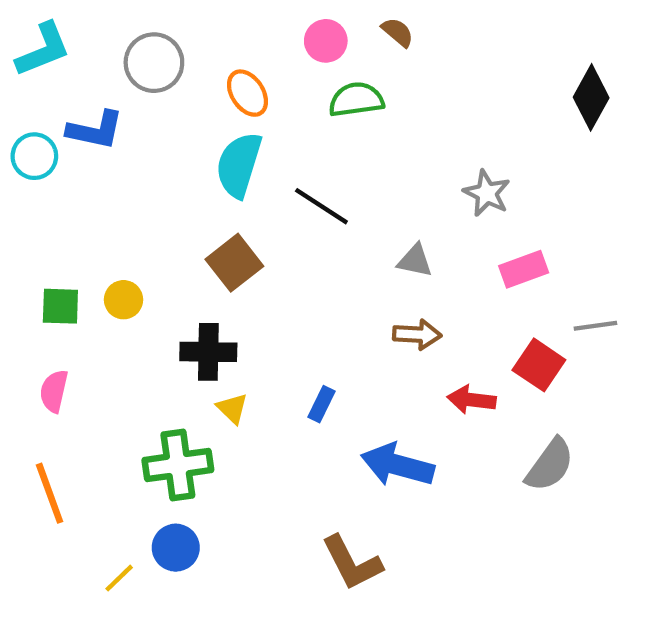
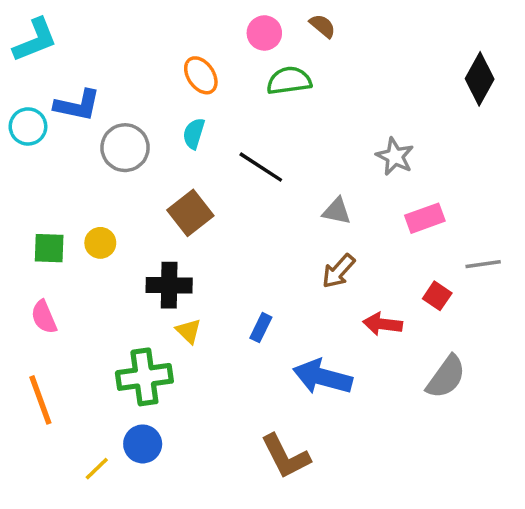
gray circle: (154, 63) -> (125, 148), moved
cyan semicircle: (239, 165) -> (194, 134), size x0.6
brown arrow: (417, 334) -> (338, 271), turned 129
red square: (539, 365) -> (437, 296), size x0.7
pink semicircle: (54, 391) -> (44, 317), turned -36

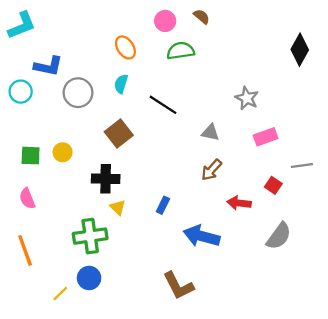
cyan circle: (28, 126) -> (21, 92), moved

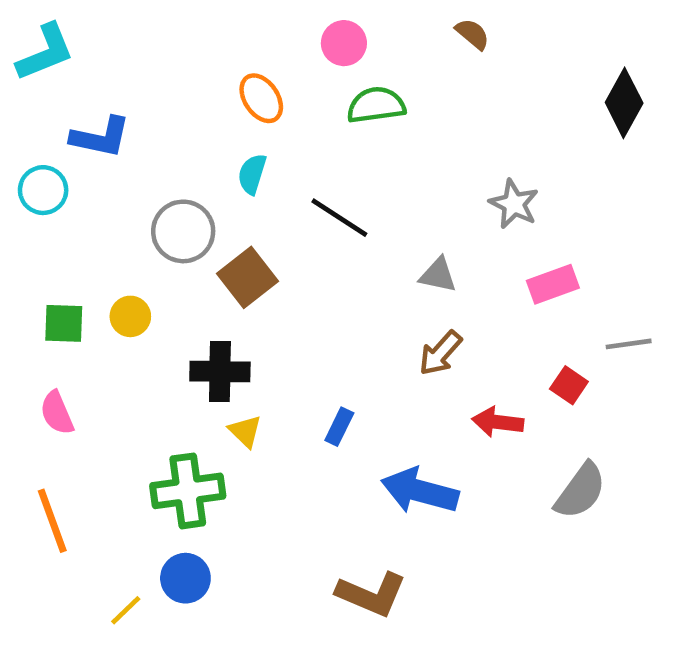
brown semicircle: (202, 17) -> (473, 34), moved
gray circle: (78, 93) -> (183, 231), moved
brown L-shape: (178, 286) -> (371, 594), turned -40

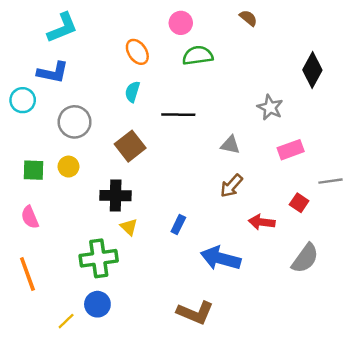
cyan L-shape: (45, 52) -> (62, 28), moved
black diamond: (624, 103) -> (312, 70), moved
black line: (339, 218) -> (178, 115), turned -32
gray circle: (183, 231) -> (75, 122), moved

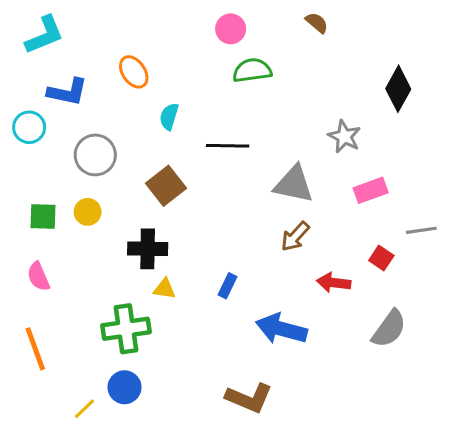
cyan L-shape: (62, 28) -> (45, 35), moved
orange ellipse: (137, 52) -> (134, 72), moved
gray triangle: (230, 145) -> (294, 184), size x1.6
yellow triangle: (129, 227) -> (164, 289), turned -36

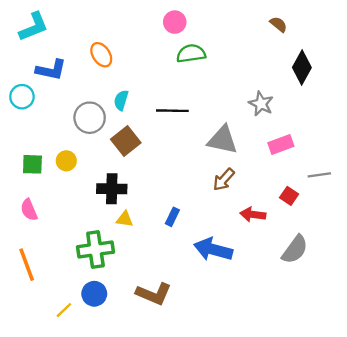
brown semicircle: (317, 23) -> (279, 24), moved
cyan semicircle: (169, 117) -> (121, 100), moved
gray circle: (95, 155) -> (90, 118), moved
brown L-shape: (249, 398) -> (154, 294), moved

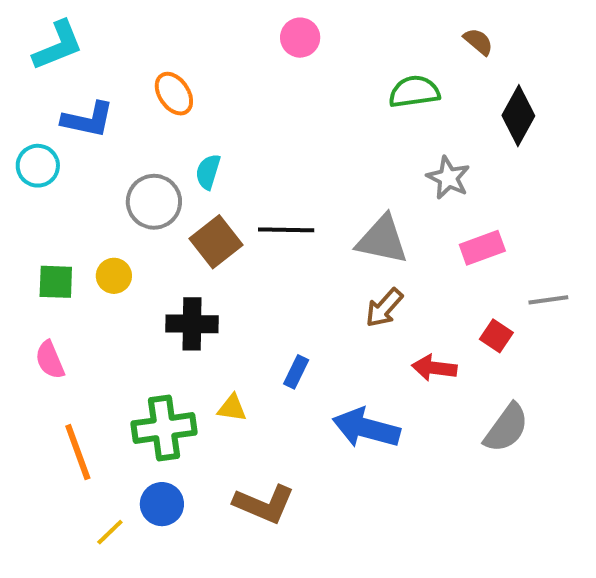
green semicircle: (191, 54) -> (414, 92), moved
black line: (172, 111) -> (286, 230), moved
yellow triangle: (125, 219) -> (232, 408), moved
orange line: (27, 265) -> (78, 452), moved

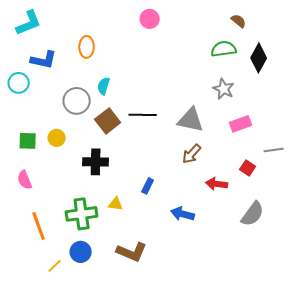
green semicircle: (414, 92) -> (224, 49), moved
orange ellipse: (174, 94) -> (87, 47), turned 35
blue arrow: (366, 428) -> (183, 214), size x0.7

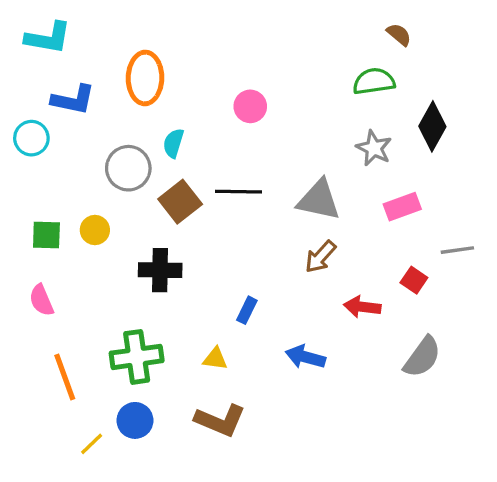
pink circle: (150, 19) -> (250, 106), moved
cyan L-shape: (29, 23) -> (48, 38), turned 32
orange ellipse: (87, 47) -> (145, 78), size x1.4
black diamond: (259, 58) -> (432, 126), moved
yellow triangle: (116, 204) -> (215, 359), moved

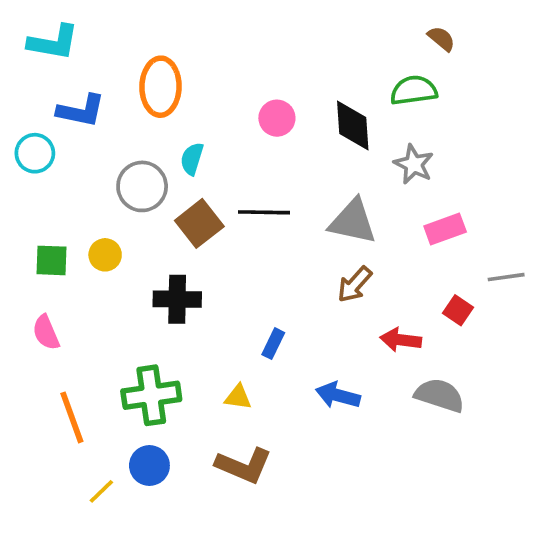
black diamond: (432, 126) -> (353, 125), moved, turned -33
gray semicircle: (422, 357) -> (440, 395), moved, turned -108

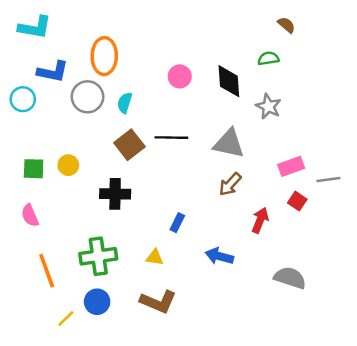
green semicircle: (414, 90) -> (268, 58), size x0.7
gray circle: (142, 186) -> (87, 97), moved
pink rectangle: (445, 229) -> (291, 166), moved
red arrow: (401, 340) -> (260, 220), turned 105
gray semicircle: (440, 395) -> (290, 278), moved

